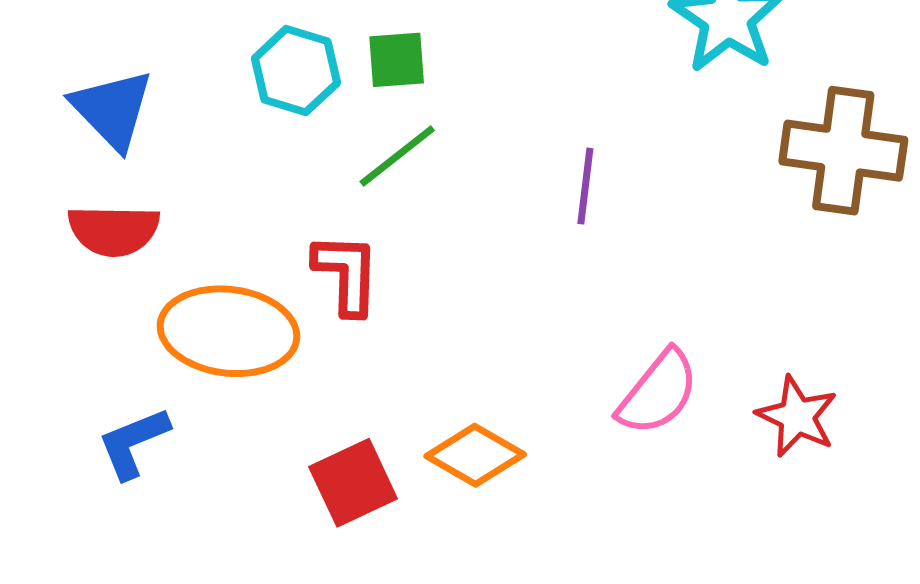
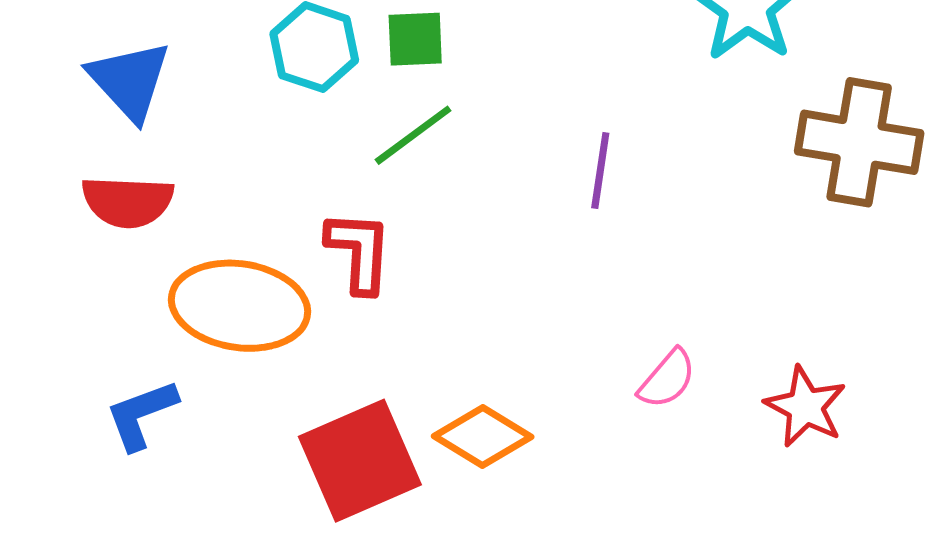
pink semicircle: (658, 393) -> (667, 379), size x0.7
red square: (353, 483) -> (360, 461), size x1.4

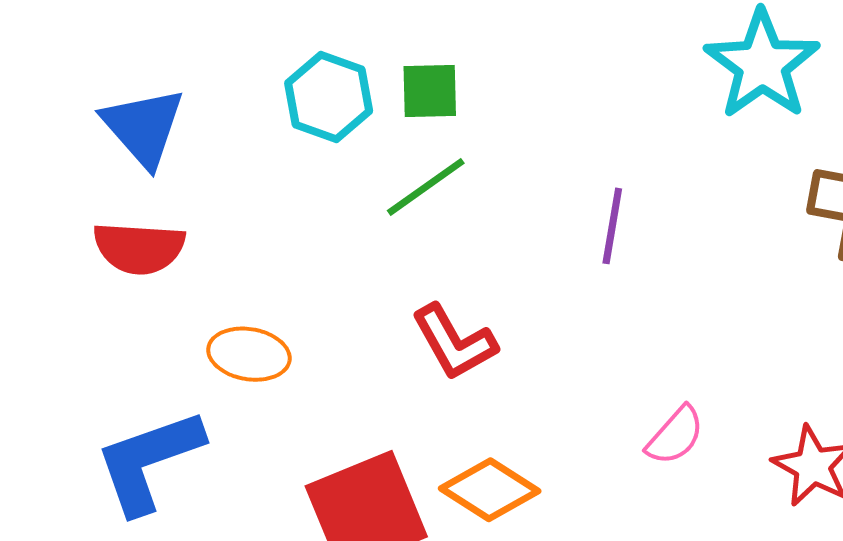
red L-shape: (359, 252) -> (454, 342), moved, turned 146
orange ellipse: (239, 306) -> (249, 354), size x0.6
blue L-shape: (141, 415) -> (149, 461), size x1.5

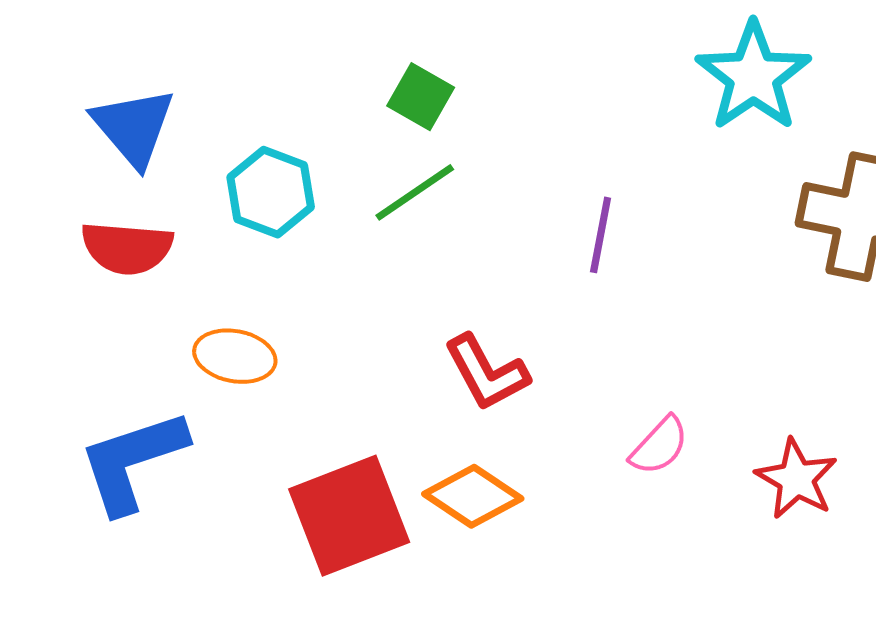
green square: (430, 91) -> (421, 97), turned 30
cyan hexagon: (329, 97) -> (271, 192), moved
red L-shape: (454, 342) -> (486, 373), moved

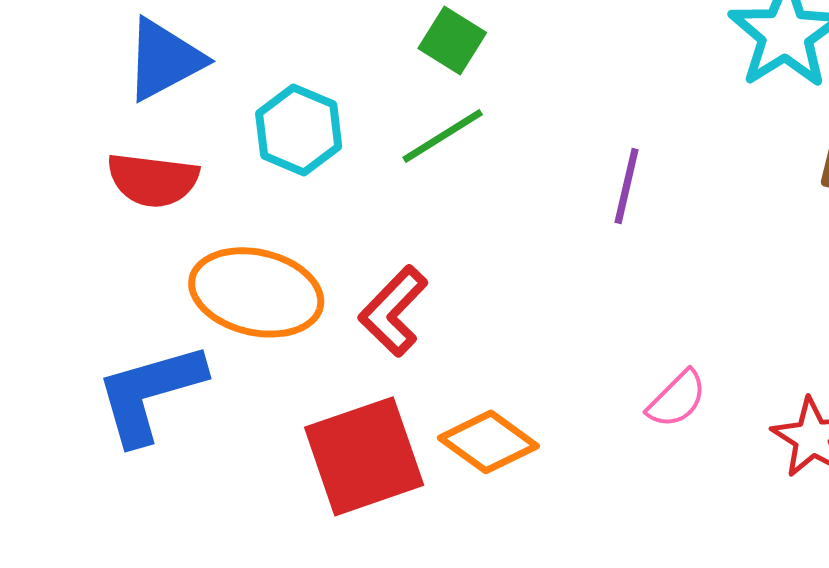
blue triangle: (134, 127) -> (164, 59), turned 40
orange ellipse: (235, 356) -> (256, 292), size x1.6
red L-shape: (486, 373) -> (393, 311), moved, turned 70

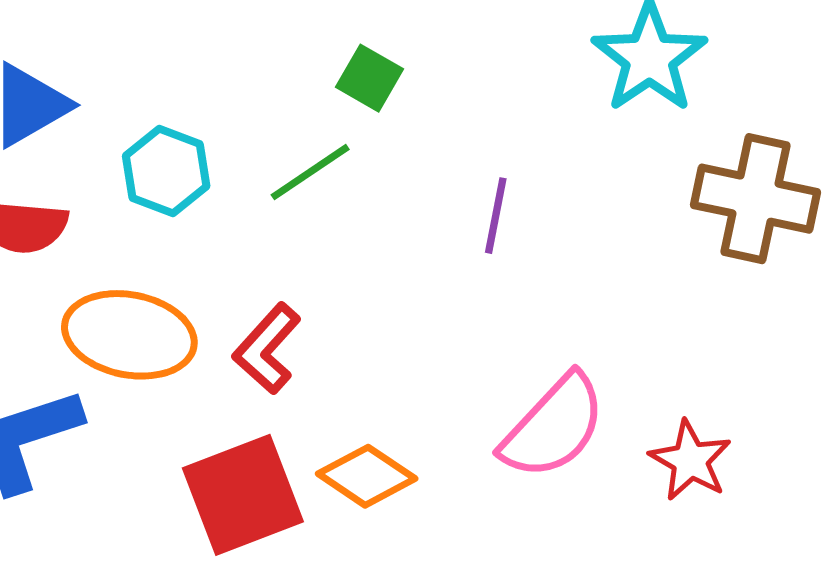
green square: (452, 40) -> (369, 78), moved
pink semicircle: (677, 399) -> (553, 427), size x1.8

